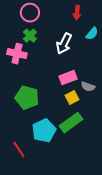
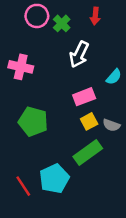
cyan semicircle: (92, 34) -> (114, 77), moved
green cross: (30, 36) -> (62, 23), moved
gray semicircle: (88, 87) -> (111, 125), moved
cyan pentagon: (44, 131) -> (54, 179), moved

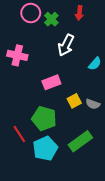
pink rectangle: (84, 97) -> (51, 82), moved
green pentagon: (33, 121) -> (44, 118), moved
green rectangle: (88, 153) -> (80, 141), moved
red line: (23, 186) -> (19, 134), moved

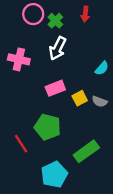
white arrow: (66, 45) -> (58, 48), moved
yellow square: (74, 101) -> (80, 98), moved
gray semicircle: (93, 104) -> (100, 101), moved
cyan pentagon: (45, 148) -> (54, 175), moved

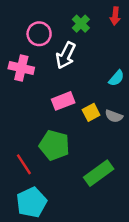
pink circle: (33, 14) -> (39, 34), moved
red arrow: (85, 14) -> (115, 16), moved
green cross: (55, 21) -> (81, 24), moved
cyan pentagon: (54, 175) -> (31, 202), moved

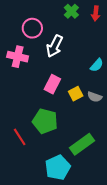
green cross: (81, 24) -> (71, 11), moved
pink rectangle: (63, 101) -> (52, 84), turned -42
cyan pentagon: (31, 202) -> (58, 168), moved

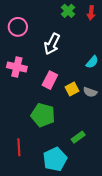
pink circle: (32, 28) -> (18, 27), moved
pink cross: (18, 57) -> (17, 67), moved
red line: (20, 137) -> (19, 147), moved, turned 30
green rectangle: (82, 144) -> (78, 137), size x0.6

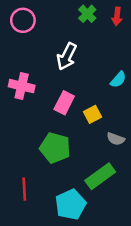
pink circle: (18, 27) -> (23, 20), moved
gray semicircle: (90, 92) -> (116, 139), moved
green rectangle: (78, 137) -> (100, 176), size x1.6

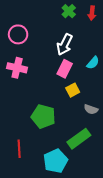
pink circle: (23, 20) -> (18, 34), moved
white arrow: (67, 56) -> (65, 45), moved
pink rectangle: (64, 103) -> (65, 69), moved

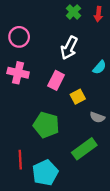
pink rectangle: (65, 69) -> (56, 80), moved
cyan pentagon: (55, 161) -> (45, 173), moved

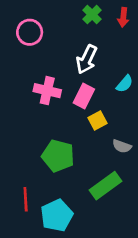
pink circle: (19, 37) -> (30, 32), moved
pink cross: (18, 73) -> (47, 91), moved
pink rectangle: (56, 80) -> (84, 96), moved

